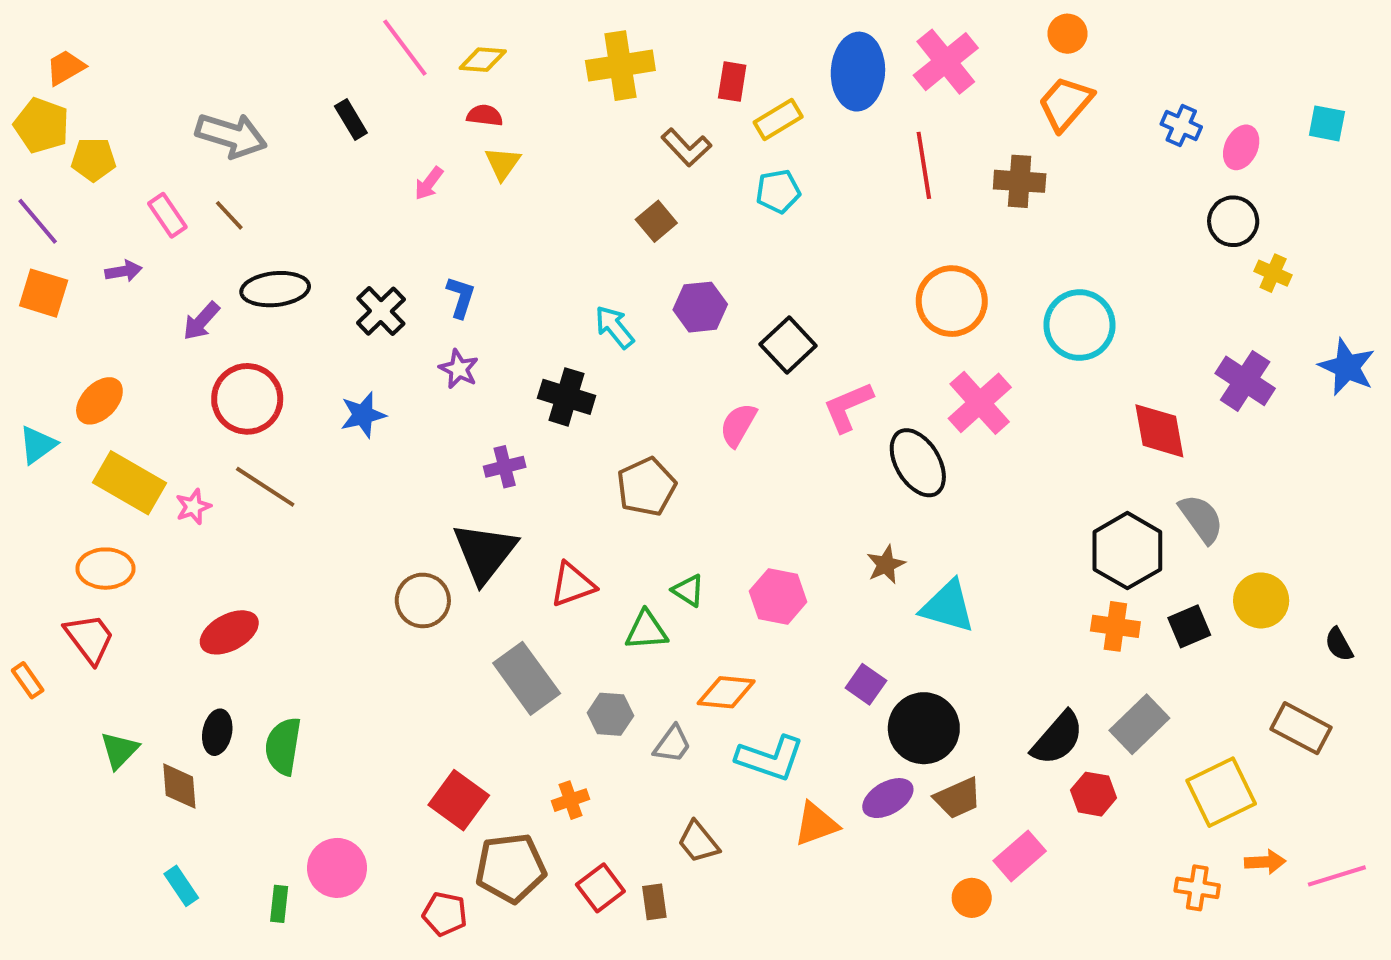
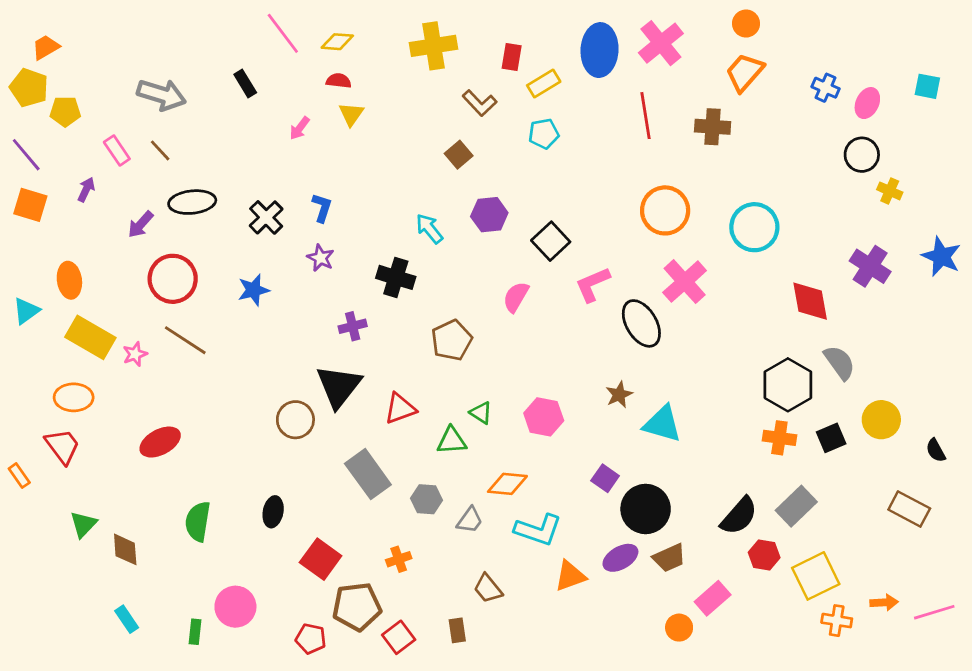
purple arrow: (123, 271) -> (86, 190), turned -55
orange ellipse: (99, 401) -> (69, 280), turned -52
black ellipse: (217, 732) -> (273, 512), moved
yellow square: (1221, 792) -> (816, 576), moved
red square: (600, 888) -> (399, 637), moved

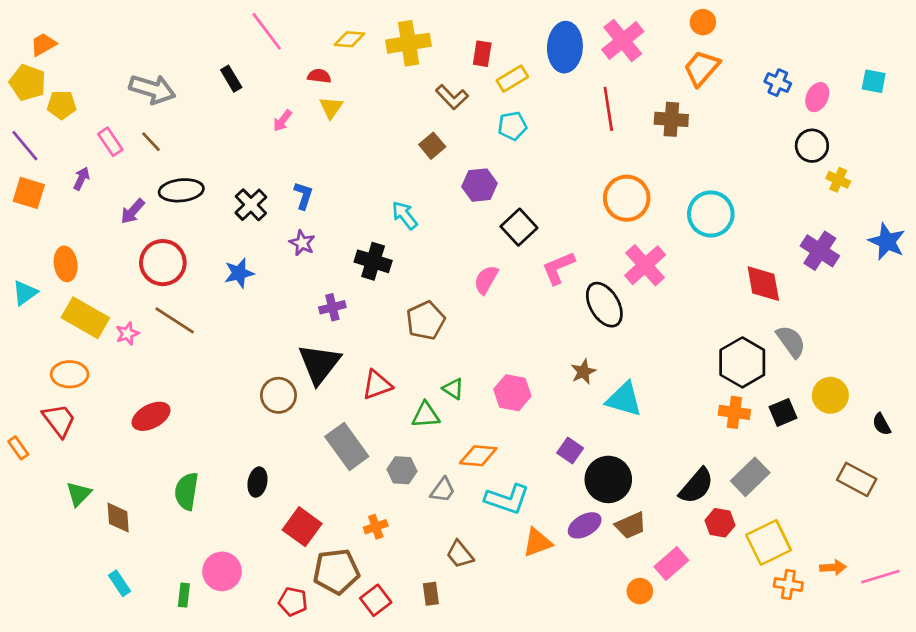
yellow diamond: (337, 42) -> (349, 39), moved
purple hexagon: (489, 215) -> (480, 185), moved

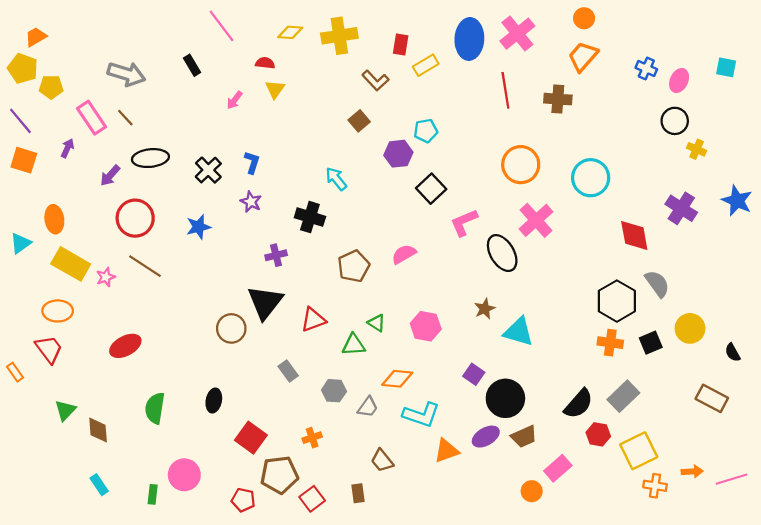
cyan pentagon: (512, 126) -> (426, 131), moved
pink rectangle: (110, 142) -> (91, 118), size x1.4
pink semicircle: (486, 280) -> (404, 254), moved, turned 30
gray rectangle: (347, 447) -> (288, 371), size x0.6

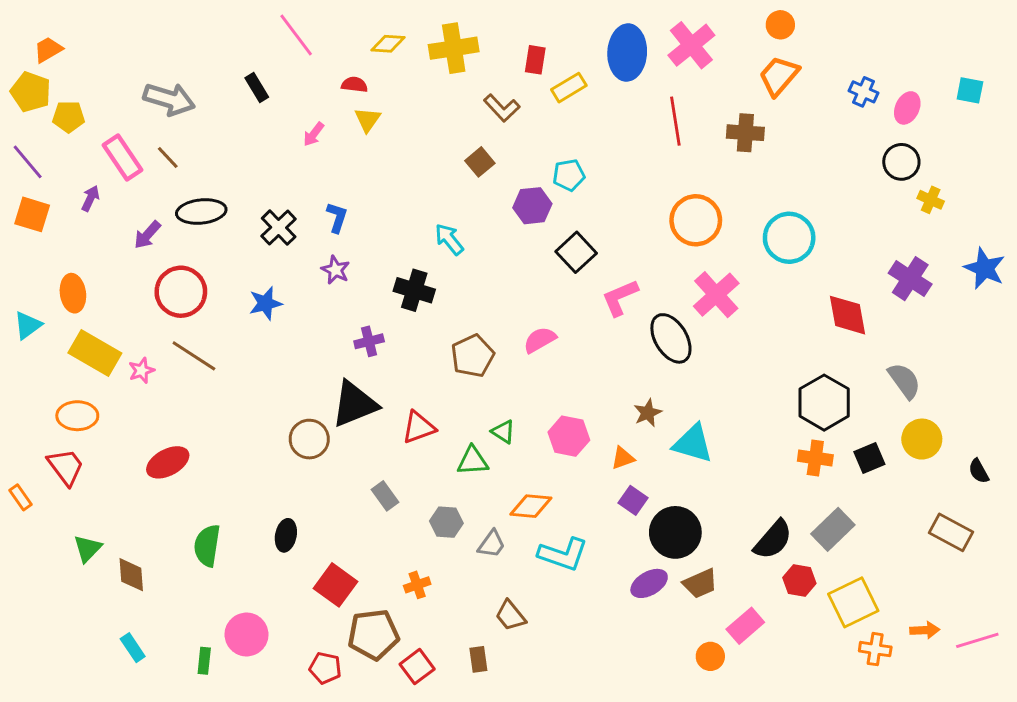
gray semicircle: (657, 284) -> (904, 381), moved
black triangle: (265, 302) -> (354, 404), turned 30
orange triangle: (446, 451) -> (623, 458), moved, size x0.7

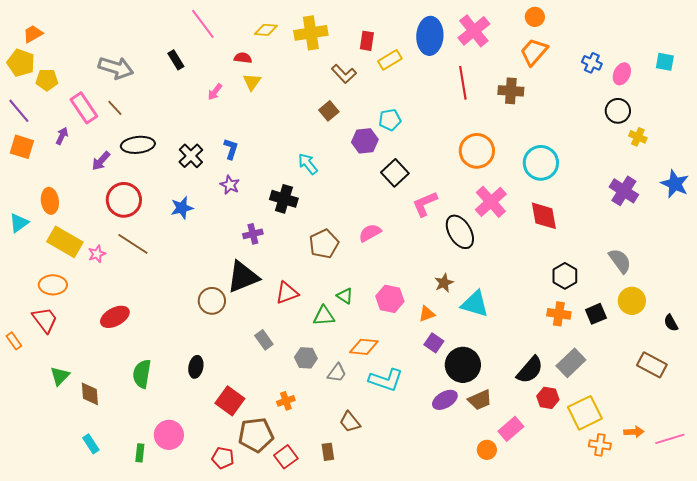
red diamond: (847, 315) -> (544, 216), moved
black hexagon: (824, 403) -> (565, 276), size x0.7

